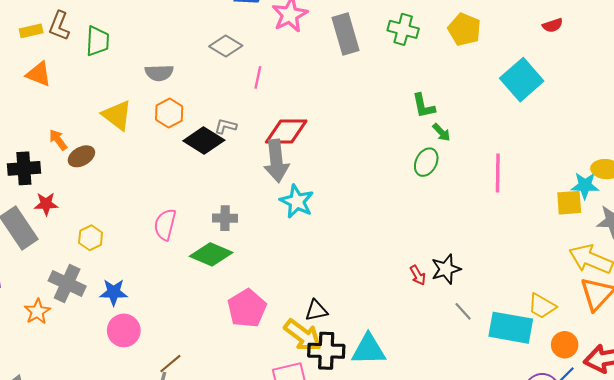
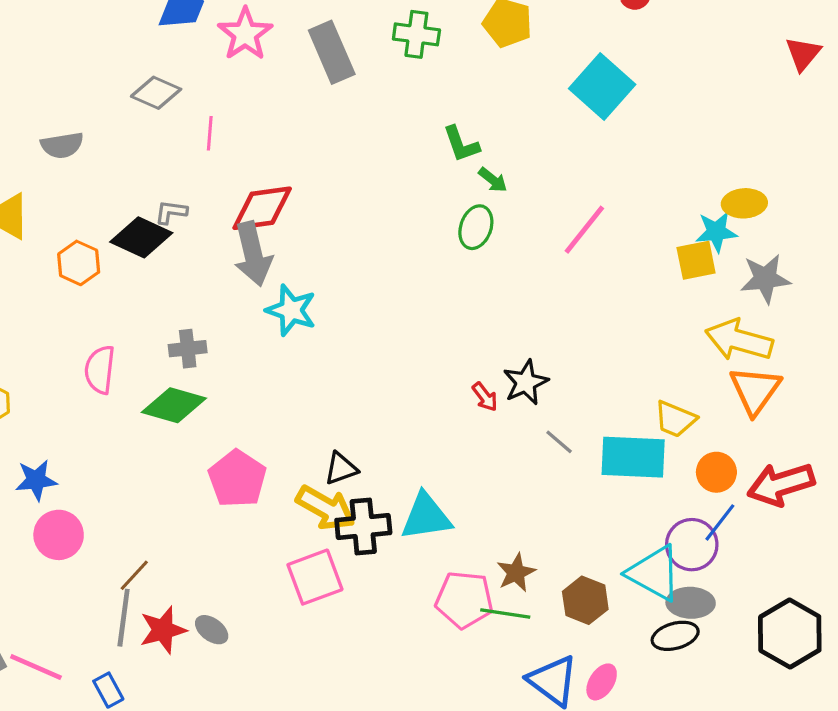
orange hexagon: (169, 113) -> (79, 263), moved
pink line: (498, 173) -> (584, 230), turned 45

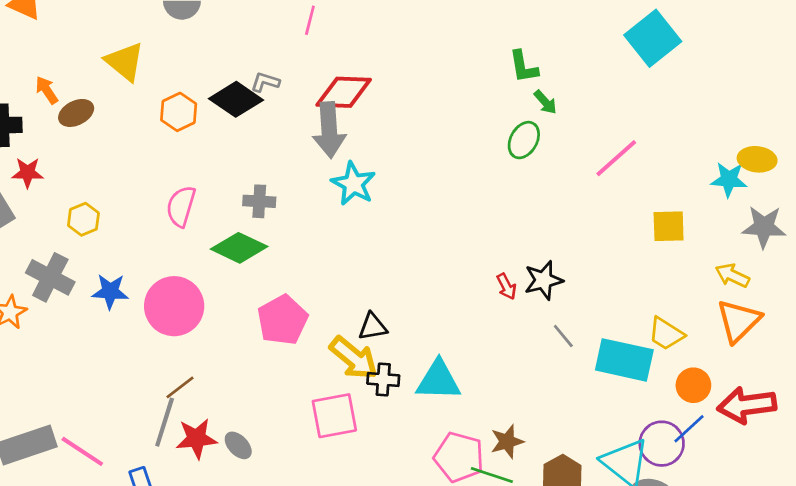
yellow square: (696, 260) -> (669, 226), moved
yellow arrow: (739, 340) -> (732, 276), size x0.6
black cross: (363, 526) -> (383, 380), size x0.7
pink circle: (59, 535) -> (174, 306), moved, size x1.4

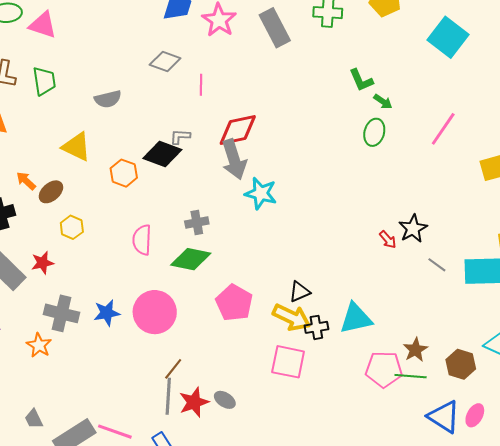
red star: (28, 173) -> (42, 263), moved
yellow hexagon: (83, 219) -> (72, 227), moved
pink square: (334, 416) -> (288, 362), turned 36

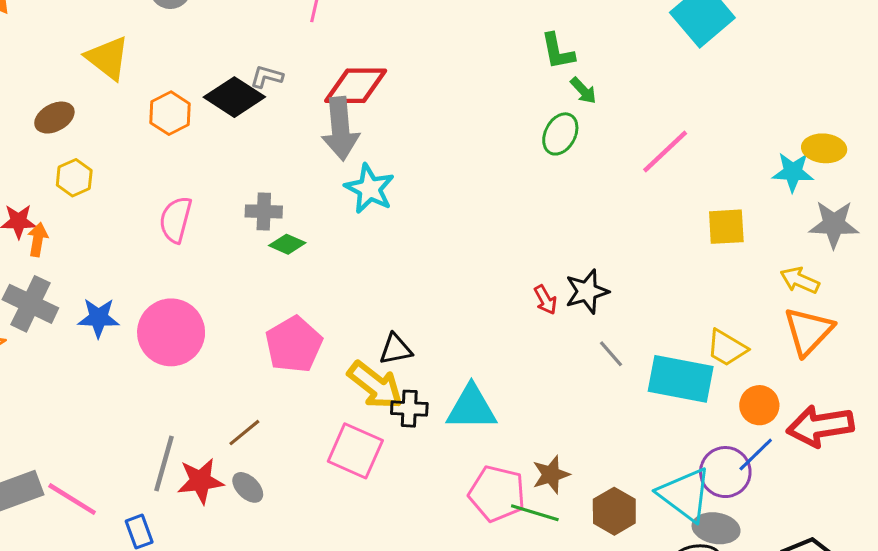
orange arrow: (26, 181) -> (38, 240), moved, turned 45
green diamond: (191, 259) -> (287, 244), moved, size x0.6
brown line: (173, 369) -> (244, 433), moved

